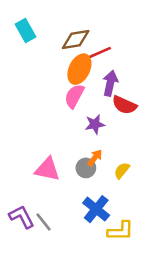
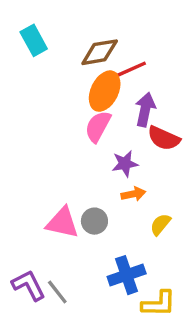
orange arrow: (95, 158) -> (133, 194), moved, turned 42
gray circle: (86, 168) -> (94, 221), moved
blue cross: (96, 209) -> (127, 275), turned 32

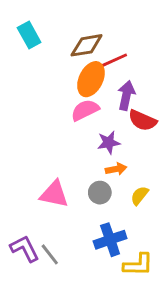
pink semicircle: (98, 126) -> (85, 110), turned 36
gray circle: (94, 221) -> (100, 193), moved

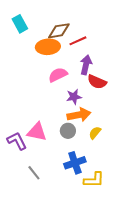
orange ellipse: (91, 79) -> (48, 47), moved, turned 60
orange arrow: (116, 169) -> (79, 115), size x1.6
purple L-shape: (25, 249) -> (17, 141), moved

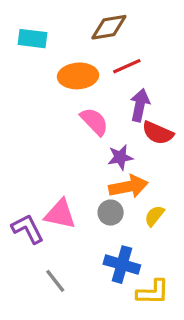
cyan rectangle: (20, 24) -> (32, 39), turned -54
brown diamond: (59, 31) -> (109, 27), moved
pink semicircle: (58, 75) -> (94, 121), turned 72
blue cross: (75, 163) -> (122, 265), turned 35

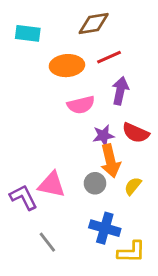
pink semicircle: (94, 121) -> (81, 105), turned 120
red semicircle: (158, 133) -> (136, 133), moved
orange arrow: (128, 187) -> (110, 161), turned 88

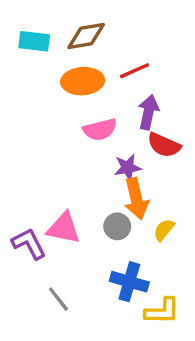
brown diamond: (94, 23) -> (86, 36), moved
red semicircle: (136, 133) -> (164, 145), moved

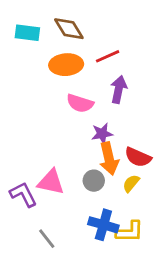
brown diamond: (86, 36) -> (69, 29), turned 68
pink semicircle: (100, 130) -> (80, 103), turned 32
red semicircle: (164, 145) -> (138, 157), moved
yellow L-shape: (162, 311) -> (130, 232), moved

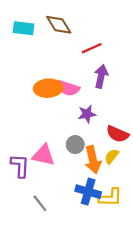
orange ellipse: (66, 65) -> (48, 88), moved
orange arrow: (109, 159) -> (93, 160), moved
gray circle: (94, 181) -> (75, 145), moved
purple L-shape: (23, 194) -> (20, 166), turned 30

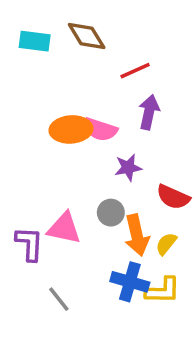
yellow semicircle: (112, 156) -> (166, 244), moved

